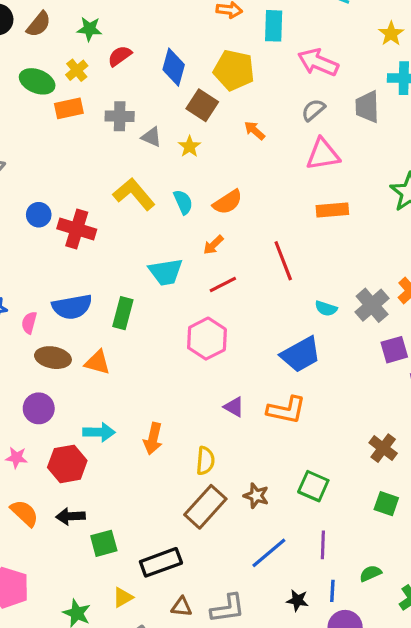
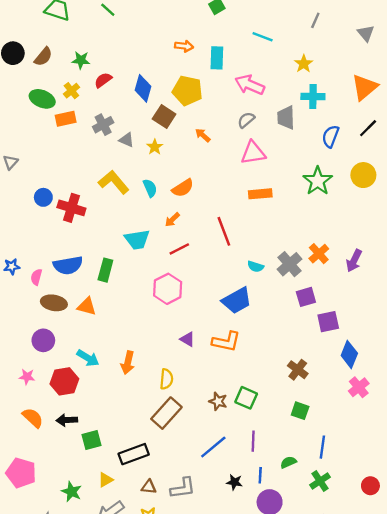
gray cross: (120, 116) -> (103, 125), turned -30
cyan arrow: (99, 432) -> (88, 358), turned 30
brown star: (256, 496) -> (218, 401), moved

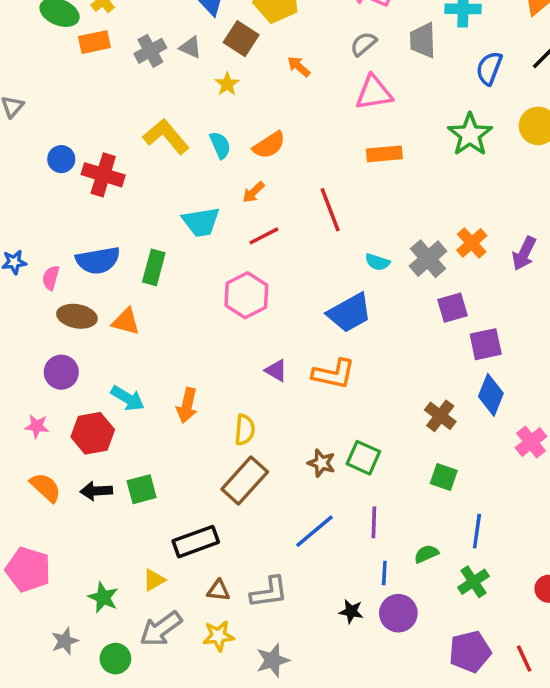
gray triangle: (127, 140) -> (191, 47), moved
blue diamond: (349, 354) -> (491, 395), moved
green square: (91, 440) -> (142, 489), moved
black star: (234, 482) -> (351, 611), moved

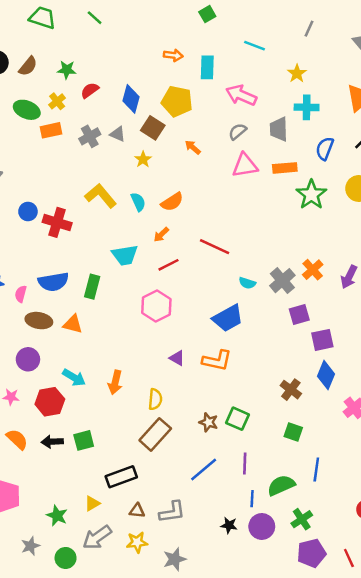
orange rectangle: (384, 154) -> (285, 168), moved
red line: (330, 210) -> (215, 247), turned -44
green semicircle: (426, 554) -> (281, 485), size x1.6
green cross: (473, 582) -> (302, 519), moved

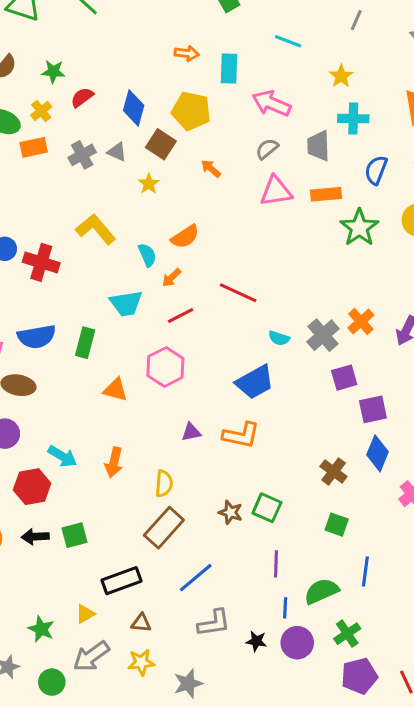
cyan semicircle: (138, 202) -> (147, 255), moved
orange triangle: (73, 324) -> (115, 390), moved
purple triangle: (177, 358) -> (191, 432), turned -42
blue line: (204, 470) -> (196, 578), moved
gray L-shape: (172, 512) -> (214, 623), moved

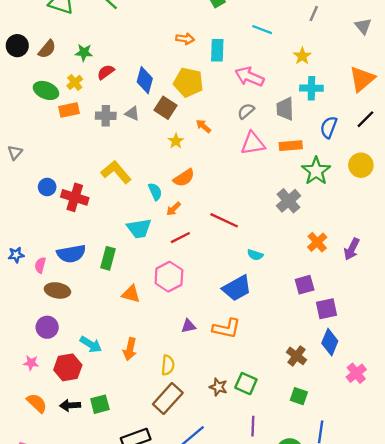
gray cross: (82, 155) -> (106, 116), turned 30
yellow star: (149, 184) -> (176, 141), moved
gray cross: (323, 335) -> (288, 201), moved

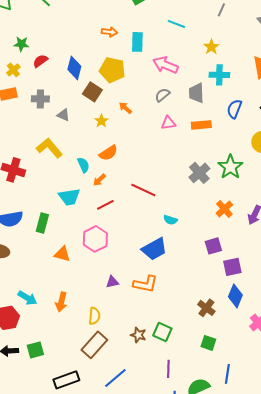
gray triangle: (132, 113) -> (63, 115), moved
pink triangle: (253, 143) -> (168, 123), size x0.7
green star: (316, 171) -> (230, 167), moved

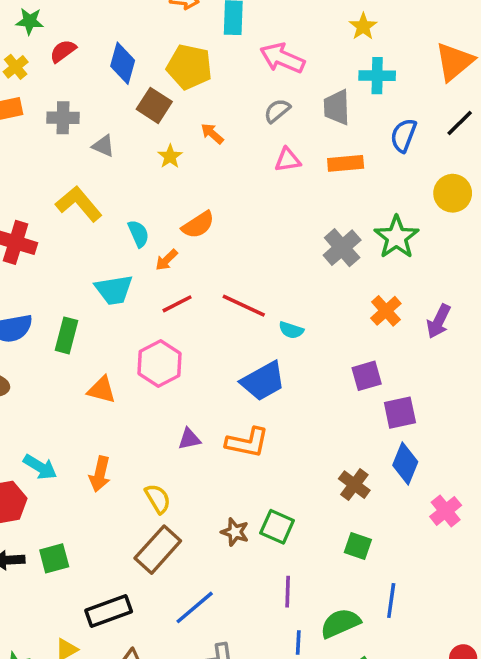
orange semicircle: (108, 153) -> (198, 225), moved
red line: (143, 190) -> (244, 306), moved
yellow semicircle: (94, 316) -> (158, 499), turned -36

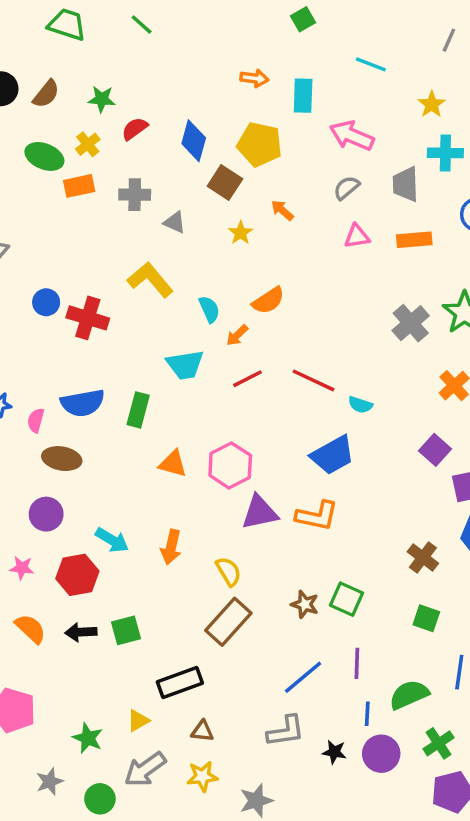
pink hexagon: (160, 363) -> (230, 465), moved
purple square: (367, 376) -> (435, 450), turned -32
purple triangle: (189, 439) -> (260, 512), size x1.6
blue line: (195, 607) -> (303, 677), moved

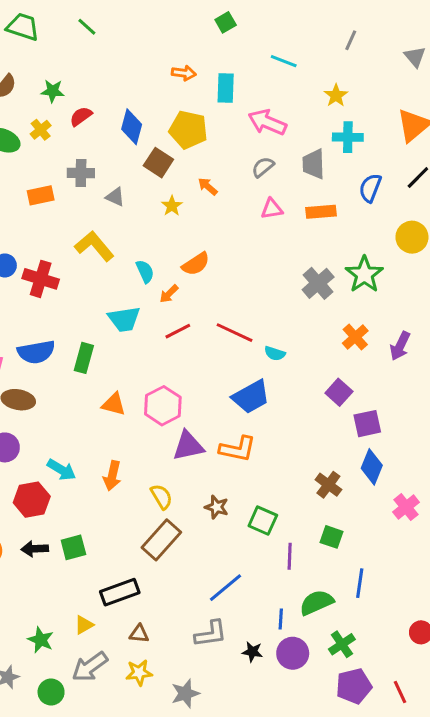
orange rectangle: (79, 186) -> (41, 195), moved
brown star: (305, 604) -> (217, 507), moved
purple line: (357, 663) -> (290, 556), moved

